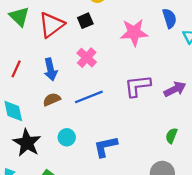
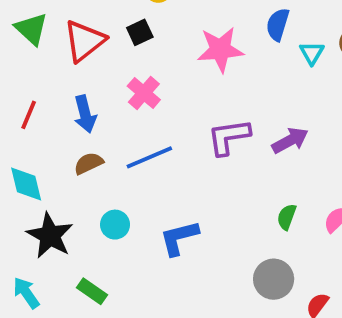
blue semicircle: (169, 18) -> (278, 25), turned -144

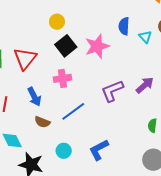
black square: (140, 32) -> (66, 46), moved, size x1.5
pink cross: (144, 93) -> (62, 78), turned -36
brown semicircle: (89, 163) -> (42, 122), turned -119

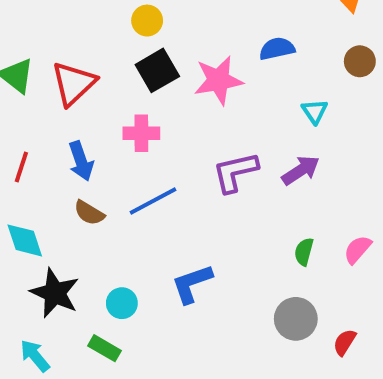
blue semicircle: (124, 26) -> (277, 49), turned 66
cyan triangle: (145, 37) -> (315, 111), moved
cyan circle: (64, 151) -> (122, 303), moved

